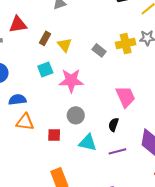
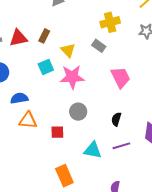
red triangle: (18, 24) -> (18, 38), moved
yellow cross: (126, 44) -> (110, 22), moved
yellow triangle: (65, 45) -> (68, 50), moved
pink trapezoid: (125, 97) -> (121, 77), moved
cyan triangle: (88, 143) -> (93, 150), moved

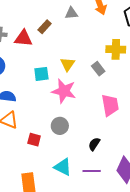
brown rectangle: (44, 36) -> (45, 27), moved

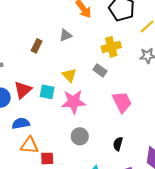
gray triangle: (71, 13) -> (66, 35), moved
red triangle: (23, 38) -> (23, 90), moved, turned -30
cyan square: (41, 74) -> (47, 92), turned 35
red square: (34, 140) -> (47, 158), moved

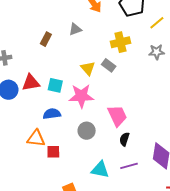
yellow triangle: (69, 75) -> (88, 68), moved
red triangle: (23, 90) -> (31, 83), turned 30
pink trapezoid: (122, 102) -> (117, 116), moved
blue semicircle: (21, 123) -> (52, 114), moved

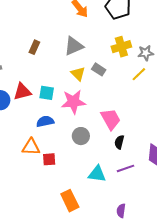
yellow line: (157, 23) -> (139, 74), moved
gray triangle: (75, 29) -> (74, 46), moved, size x1.5
yellow cross: (121, 42) -> (121, 47), moved

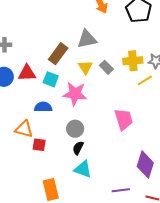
brown rectangle: (34, 47) -> (58, 54), moved, size x1.5
yellow cross: (121, 47) -> (133, 61), moved
pink trapezoid: (111, 119) -> (124, 119), moved
black semicircle: (119, 142) -> (78, 148), moved
purple line: (125, 168) -> (121, 190), moved

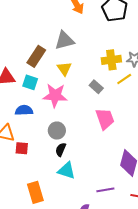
gray rectangle: (106, 67) -> (96, 87), moved

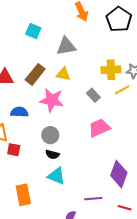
brown rectangle: (36, 56) -> (35, 74), moved
yellow triangle: (64, 69) -> (63, 74), turned -49
cyan square: (30, 82) -> (33, 31), moved
pink trapezoid: (105, 119) -> (99, 128), turned -100
black semicircle: (61, 150) -> (52, 154), turned -104

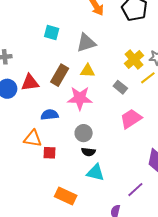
yellow cross: (111, 70) -> (134, 60), turned -30
orange rectangle: (23, 195) -> (66, 196), turned -45
purple line: (93, 199) -> (135, 190), turned -30

